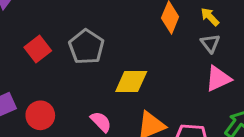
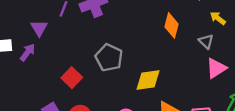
yellow arrow: (210, 17) -> (218, 18), moved
red square: (38, 49) -> (72, 78), moved

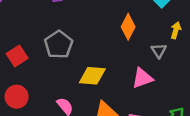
yellow arrow: (218, 18) -> (176, 30), turned 56
pink triangle: (216, 68) -> (142, 78), moved

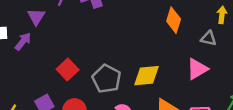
gray pentagon: (59, 45) -> (107, 79), moved
gray triangle: (159, 51) -> (209, 38), turned -35

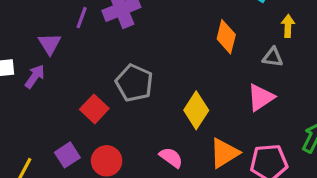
yellow diamond: (147, 76) -> (196, 110), turned -48
gray pentagon: (107, 79) -> (134, 83), moved

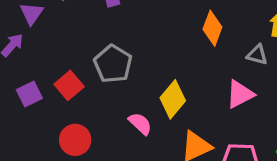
purple square: (67, 155) -> (29, 94), moved
pink semicircle: (171, 158) -> (140, 124), moved

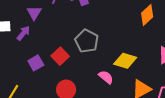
orange diamond: (212, 28) -> (147, 15), turned 30
yellow diamond: (173, 99) -> (125, 61), turned 70

